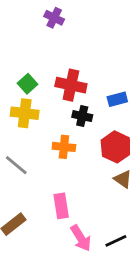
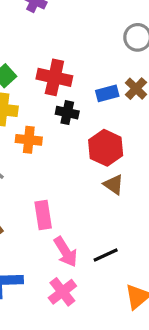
orange cross: (64, 147) -> (29, 140), moved

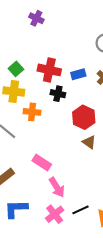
blue rectangle: (107, 93) -> (78, 74), moved
pink rectangle: (43, 215) -> (42, 163), turned -48
black line: (106, 255) -> (80, 210), moved

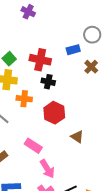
blue rectangle: (78, 74) -> (73, 50), moved
red hexagon: (84, 117) -> (54, 113), moved
brown triangle: (89, 142) -> (77, 137), moved

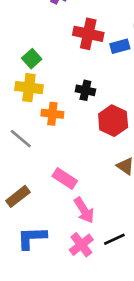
red cross: (40, 60) -> (88, 34), moved
red hexagon: (54, 113) -> (113, 121), moved

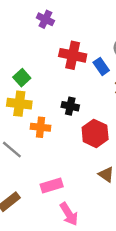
blue rectangle: (120, 46) -> (101, 66), turned 70
pink rectangle: (65, 179) -> (52, 186), turned -50

